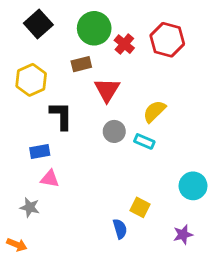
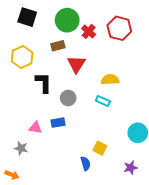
black square: (38, 24) -> (27, 17), turned -30
yellow semicircle: (154, 111) -> (110, 80), turned 42
gray circle: (114, 131) -> (68, 98), moved
blue rectangle: (40, 151) -> (58, 123), moved

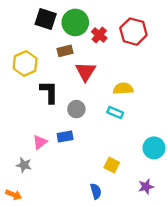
black square: (27, 17) -> (46, 19), moved
pink triangle: (35, 128) -> (40, 142), turned -48
blue semicircle: (86, 163) -> (96, 191), moved

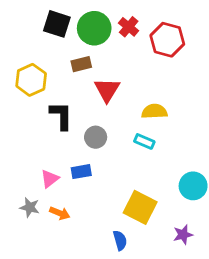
red cross: (99, 35) -> (129, 27), moved
yellow square: (112, 165) -> (140, 207), size x1.6
orange arrow: (14, 195) -> (60, 213), moved

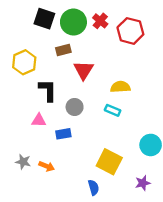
pink triangle: (50, 179) -> (39, 120), moved, turned 40

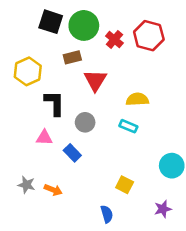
red cross: (100, 21) -> (114, 39), moved
blue rectangle: (63, 134) -> (72, 153), turned 56
yellow square: (109, 162) -> (125, 185), size x0.6

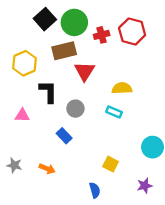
black square: (51, 22) -> (45, 19), turned 30
red cross: (114, 39) -> (102, 35), turned 35
brown rectangle: (72, 57) -> (64, 51), size x1.5
pink triangle: (44, 138) -> (22, 115), moved
gray star: (26, 185) -> (14, 165), moved

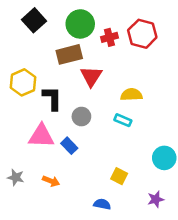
black square: (45, 19) -> (34, 20), moved
yellow hexagon: (24, 63) -> (23, 82), moved
pink triangle: (22, 115) -> (41, 136), moved, size x1.6
blue semicircle: (95, 190) -> (102, 204), turned -63

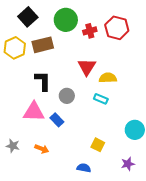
brown rectangle: (69, 54) -> (43, 45), moved
red triangle: (91, 76) -> (87, 67), moved
yellow hexagon: (23, 82) -> (15, 48), moved

